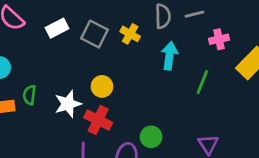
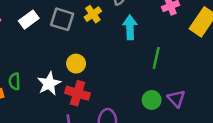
yellow cross: (130, 34) -> (93, 14), turned 35
green line: (202, 82) -> (156, 58), moved
green circle: (151, 137) -> (152, 100), moved

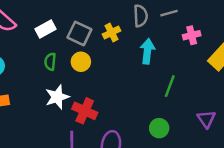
yellow circle: (76, 64) -> (81, 62), moved
green semicircle: (15, 81) -> (50, 62), moved
purple triangle: (176, 98) -> (206, 119), moved

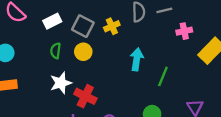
cyan arrow: (147, 51) -> (137, 59), moved

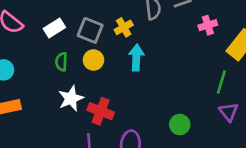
cyan arrow: (137, 59) -> (136, 58), moved
green line: (163, 76) -> (221, 82), moved

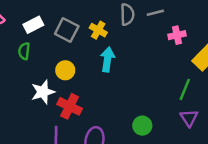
yellow cross: (124, 27) -> (98, 30), turned -35
yellow circle: (93, 60) -> (65, 70), moved
green semicircle: (61, 62) -> (24, 51), moved

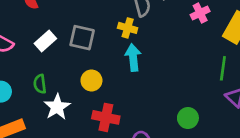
yellow cross: (98, 30) -> (128, 28), moved
green semicircle: (24, 51) -> (40, 84), moved
white star: (43, 92) -> (57, 107), moved

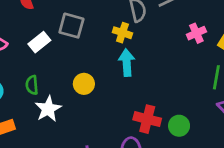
pink cross: (200, 13) -> (196, 33), moved
gray square: (82, 38) -> (71, 26), moved
red cross: (106, 117) -> (147, 119), moved

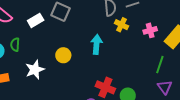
yellow cross: (122, 33) -> (122, 25), moved
green semicircle: (32, 85) -> (15, 45), moved

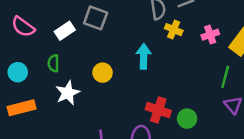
green semicircle: (15, 45) -> (53, 63), moved

